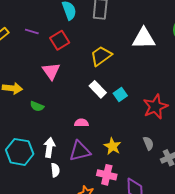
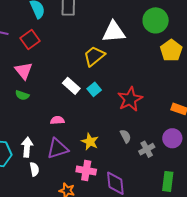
yellow trapezoid: (101, 56) -> (94, 56), moved
green semicircle: (37, 106) -> (22, 95), moved

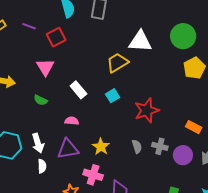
white rectangle: (71, 86) -> (78, 90), moved
green semicircle: (22, 95) -> (41, 100), moved
white arrow: (27, 147) -> (38, 143), turned 150
gray cross: (147, 149) -> (160, 146), moved, turned 35

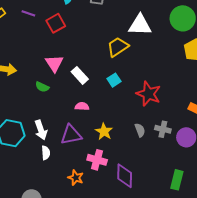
pink triangle: (45, 67) -> (54, 63), moved
red star: (147, 110) -> (149, 94), turned -30
pink semicircle: (72, 121) -> (82, 106), moved

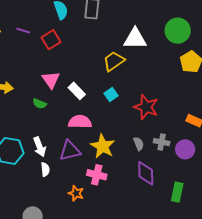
pink semicircle: (82, 106) -> (80, 122), size x1.6
yellow star: (104, 132) -> (103, 146), size x1.4
purple diamond: (125, 176) -> (146, 173), moved

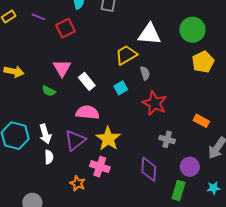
gray semicircle: (139, 144) -> (145, 73), moved
purple circle: (185, 149) -> (190, 167), moved
purple triangle: (70, 151) -> (75, 140), turned -30

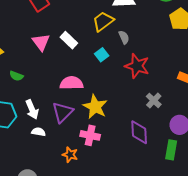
white rectangle: (87, 81) -> (69, 40), moved
green semicircle: (49, 91) -> (16, 76), moved
gray cross: (167, 139) -> (154, 100), turned 35
white semicircle: (49, 157) -> (38, 132), turned -72

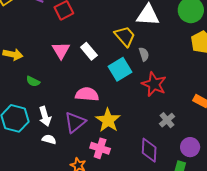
yellow trapezoid: (103, 21) -> (125, 36), turned 80
cyan square: (102, 55) -> (120, 69), size x1.6

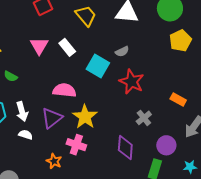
yellow trapezoid: (125, 36) -> (86, 16), moved
gray semicircle: (144, 54) -> (122, 51), turned 80
cyan square: (120, 69) -> (98, 66), turned -30

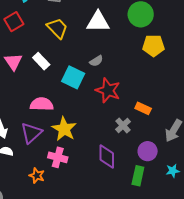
yellow pentagon: (180, 41) -> (153, 46), turned 30
orange rectangle: (178, 100) -> (143, 108), moved

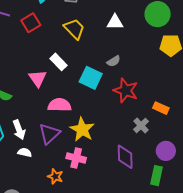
white triangle: (98, 22) -> (115, 22), size x0.7
pink triangle: (13, 62) -> (38, 78), moved

